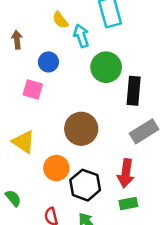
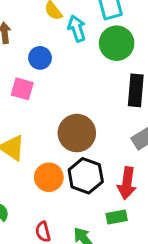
green circle: (106, 67) -> (117, 43), moved
black hexagon: (85, 185) -> (86, 176), moved
green rectangle: (128, 203) -> (117, 217), moved

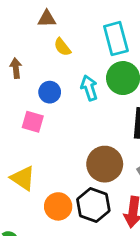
cyan arrow: (77, 28) -> (89, 88), moved
brown circle: (77, 133) -> (105, 164), moved

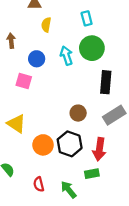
cyan rectangle: (116, 39) -> (87, 18), size x0.6
yellow semicircle: (62, 47) -> (46, 25), turned 48
brown circle: (105, 164) -> (78, 113), size x0.6

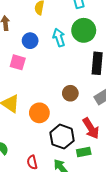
black hexagon: (70, 144) -> (62, 137), moved
orange circle: (43, 145) -> (39, 113), moved
red arrow: (99, 149) -> (91, 128), turned -40

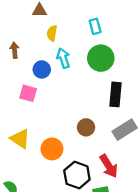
cyan arrow: (59, 38) -> (63, 58), moved

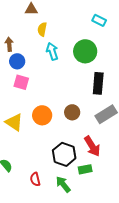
cyan rectangle: (95, 26) -> (99, 20), moved, turned -48
blue circle: (42, 69) -> (17, 61), moved
orange circle: (52, 149) -> (42, 115), moved

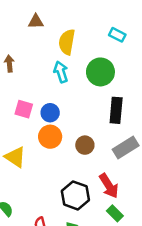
yellow semicircle: (42, 29) -> (67, 42), moved, size x1.5
blue circle: (17, 61) -> (50, 113), moved
orange circle: (42, 115) -> (50, 137), moved
green rectangle: (85, 169) -> (115, 213), moved, turned 56

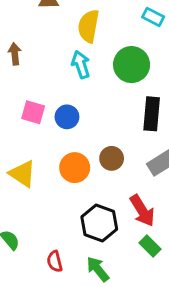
orange circle: (50, 137) -> (75, 168), moved

